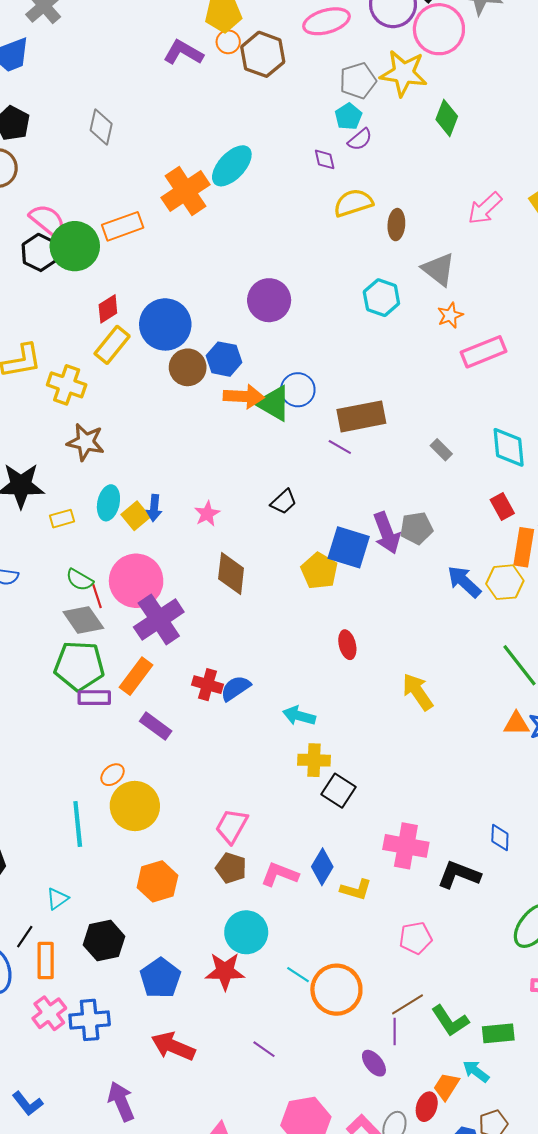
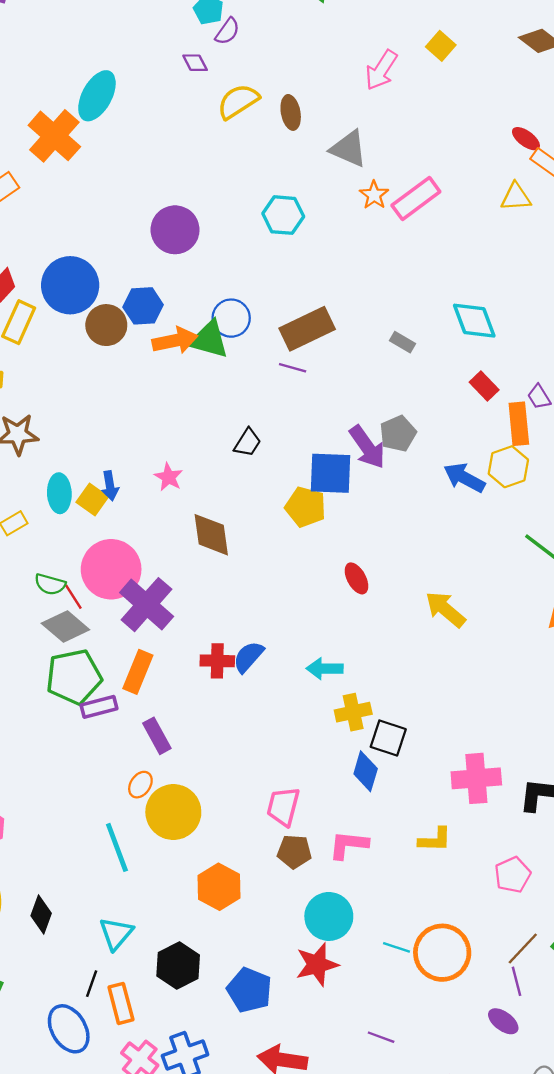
cyan hexagon: (381, 298) -> (283, 215), moved
pink rectangle: (484, 352) -> (416, 198), moved
purple rectangle: (156, 726) -> (157, 736), moved, turned 40
blue diamond: (322, 867) -> (366, 771), moved
cyan triangle: (57, 899) -> (116, 934), size x1.4

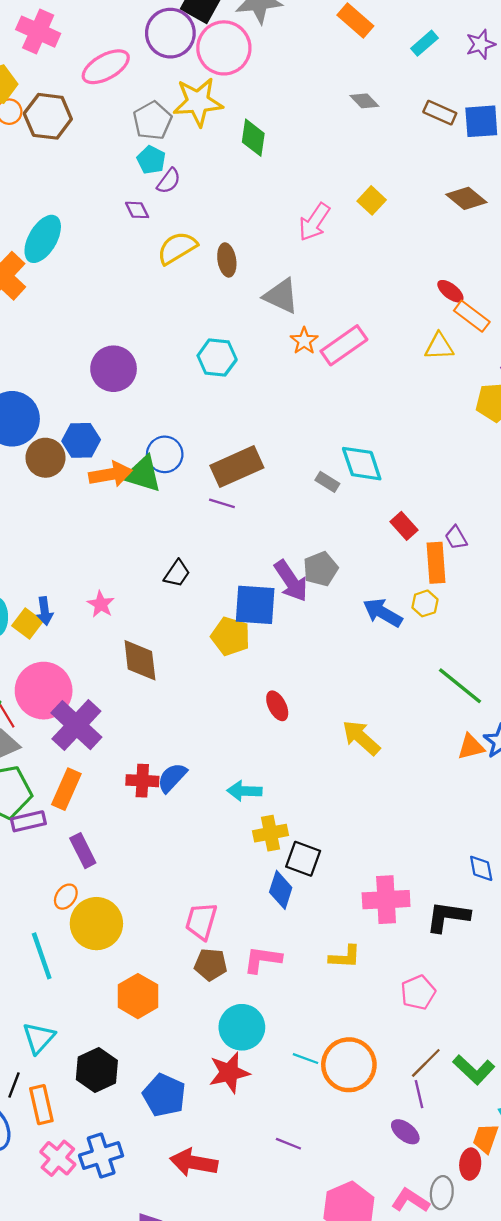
cyan diamond: (474, 321) -> (362, 464), moved
yellow hexagon: (508, 467) -> (425, 603), size x0.7

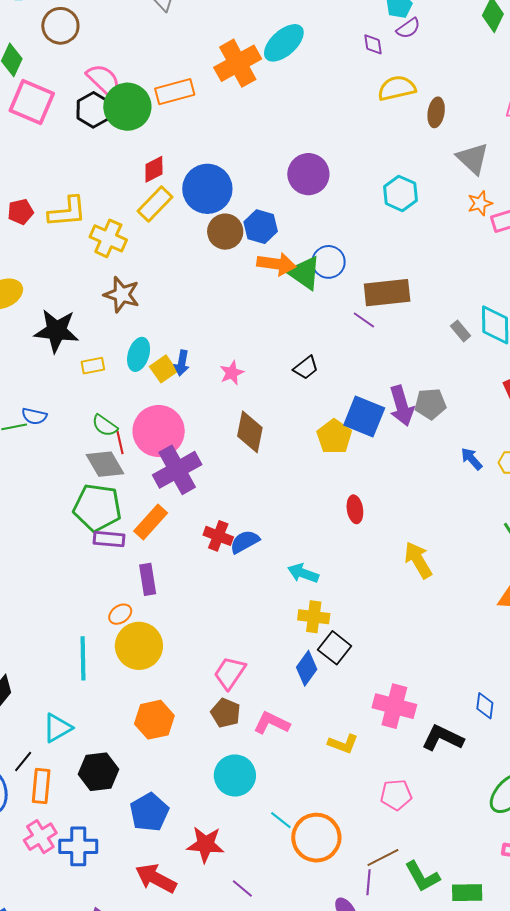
blue arrow: (383, 613) -> (472, 459), size x0.7
red star: (229, 1073) -> (205, 844), moved

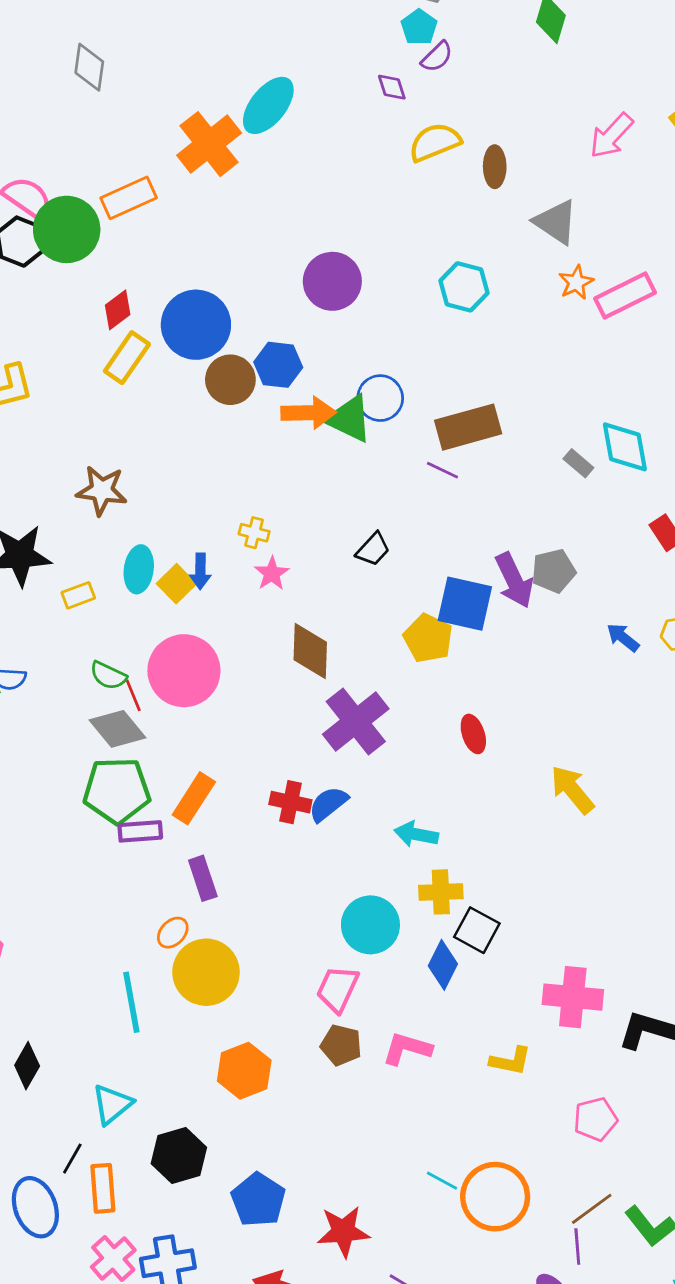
yellow cross: (108, 238) -> (254, 533), moved, size x0.6
purple cross: (177, 470) -> (356, 722), moved
cyan circle: (235, 775) -> (370, 925), moved

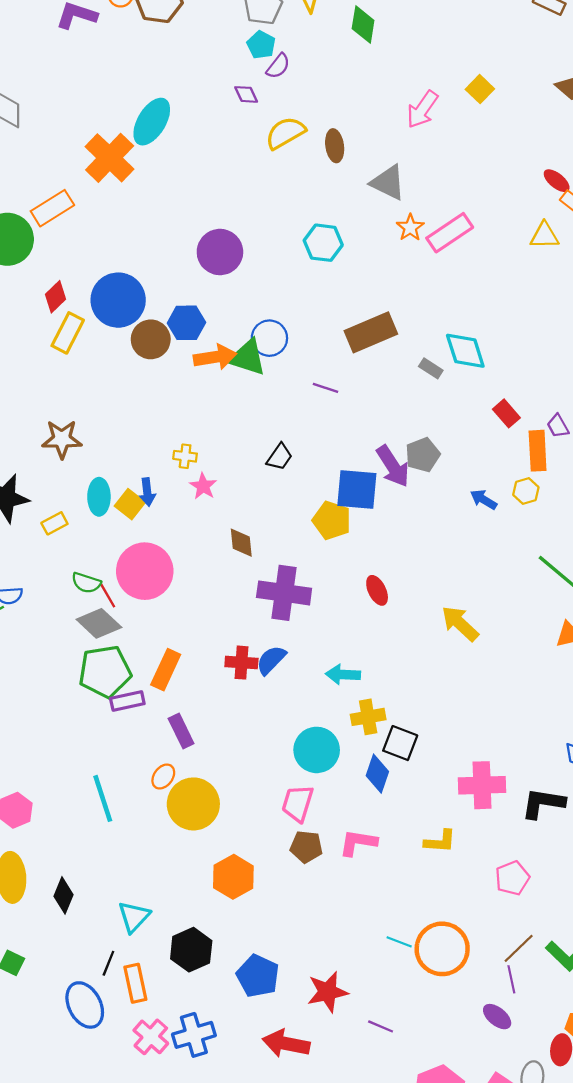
brown rectangle: (468, 427) -> (371, 332), moved
brown diamond: (310, 651) -> (241, 543), size x0.7
purple cross: (356, 722) -> (284, 593), turned -36
cyan line: (131, 1002) -> (103, 798), moved

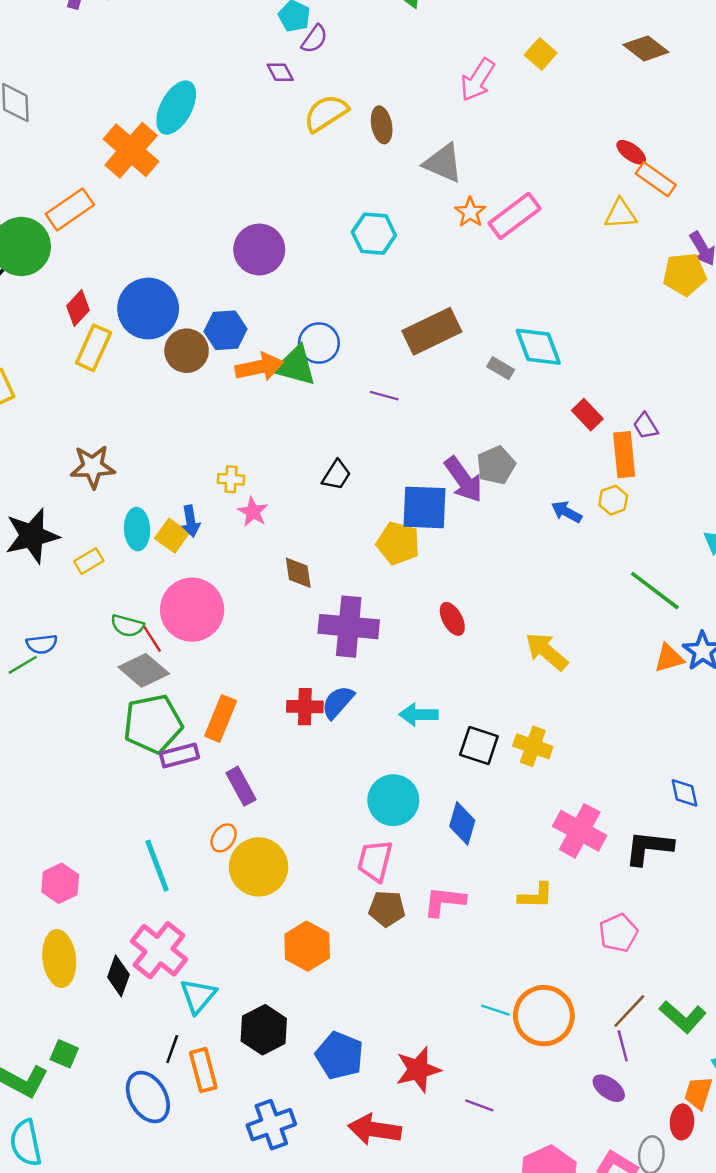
yellow cross: (368, 717) -> (533, 746), moved, turned 32
black square: (400, 743) -> (479, 746), moved
pink cross: (482, 785) -> (580, 831), turned 33
pink cross: (151, 1037) -> (159, 950), moved, size x1.4

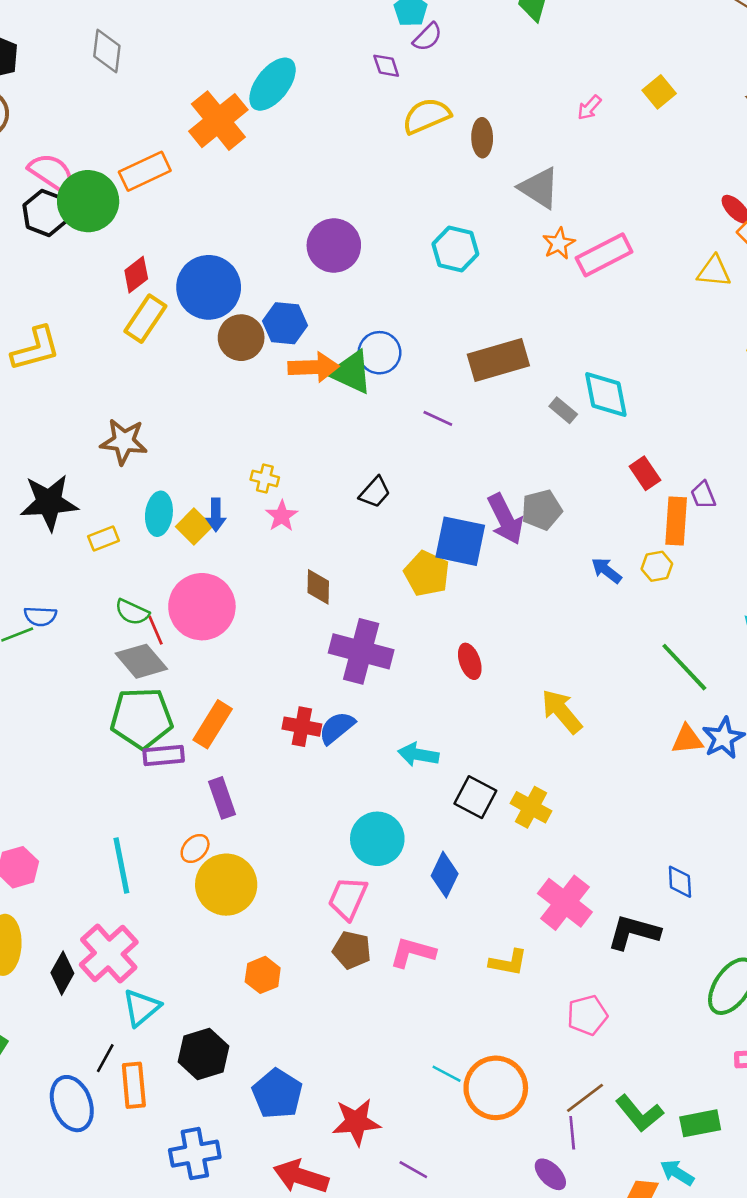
pink arrow: (478, 80) -> (589, 108), size x0.6
orange hexagon: (307, 946) -> (263, 975), size x0.7

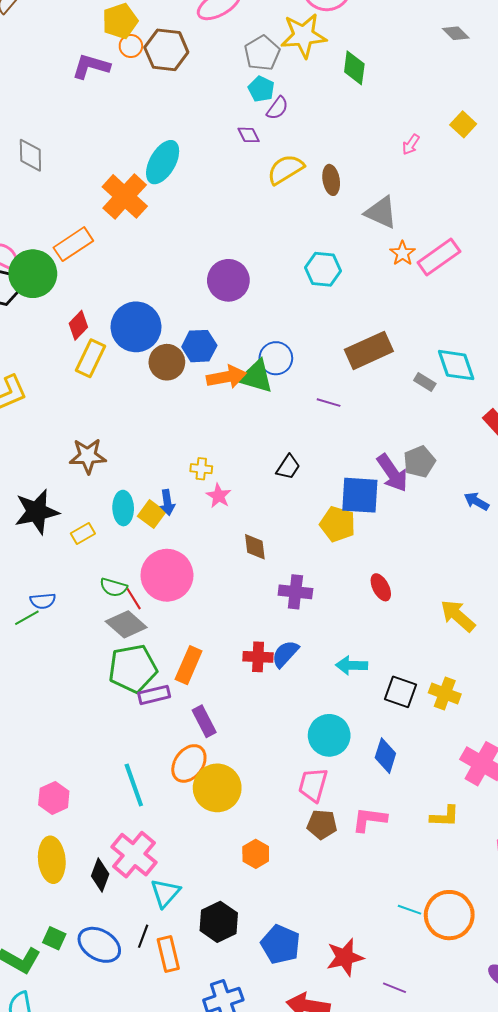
purple cross: (361, 651) -> (295, 592), size x0.7
orange ellipse: (195, 848) -> (189, 763), size x1.6
blue ellipse: (72, 1104) -> (99, 945), moved, turned -30

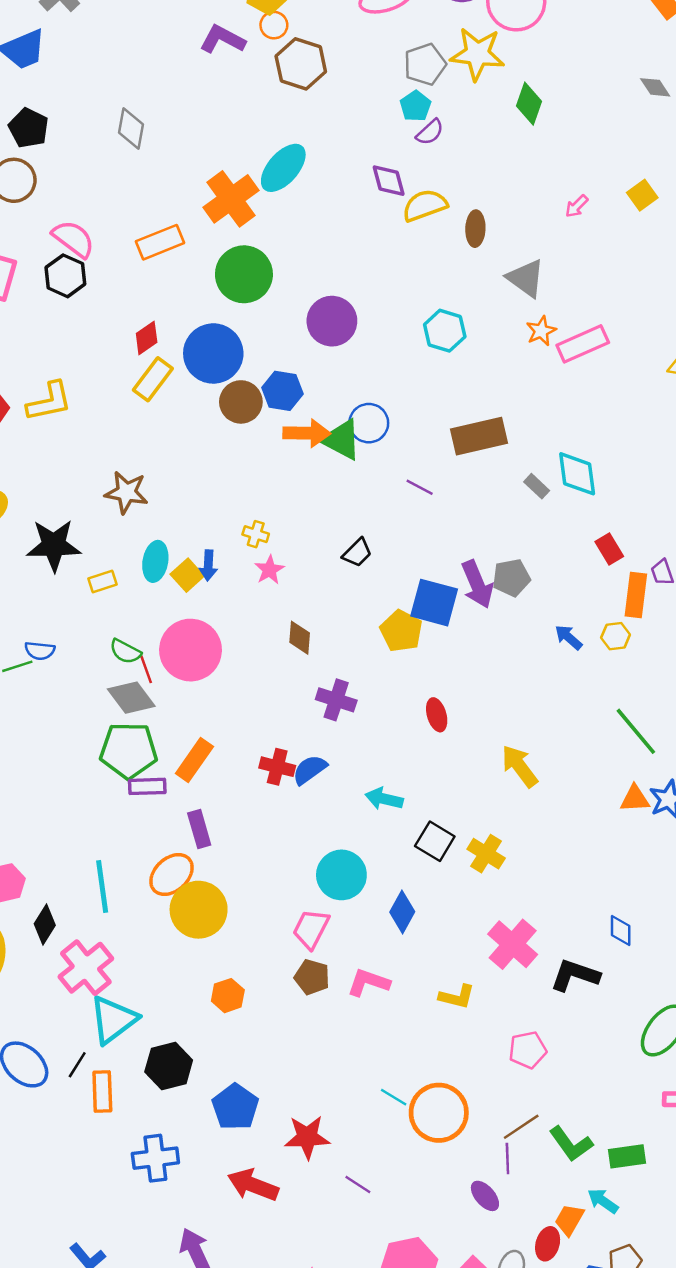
brown hexagon: (166, 50) -> (301, 64), moved
purple diamond: (249, 135) -> (389, 181), moved, size x1.4
green circle: (33, 274) -> (244, 274), moved
black diamond: (100, 875) -> (45, 925), moved
cyan triangle: (165, 893) -> (113, 1020), size x1.4

